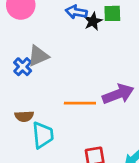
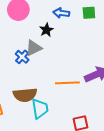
black star: (93, 21) -> (46, 30), moved
brown semicircle: (24, 116) -> (25, 95), size x1.6

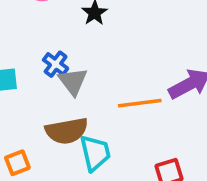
gray triangle: (34, 48) -> (73, 81), moved, turned -36

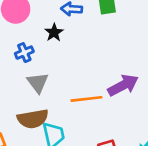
blue cross: (56, 64) -> (24, 53), moved, turned 30

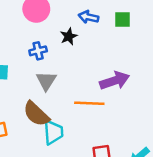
purple arrow: (123, 85) -> (115, 81), moved
brown semicircle: (33, 119) -> (36, 114), turned 44

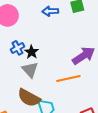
black star: (69, 36) -> (31, 52), moved

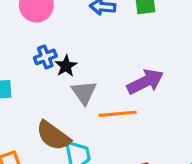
gray triangle: (30, 70) -> (84, 92), moved

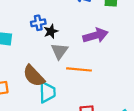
purple arrow: (145, 82) -> (95, 35), moved

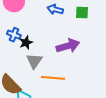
blue cross: (38, 23) -> (14, 35), turned 32

